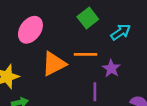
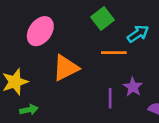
orange line: (85, 54) -> (114, 53), moved
purple star: (111, 68) -> (133, 87), moved

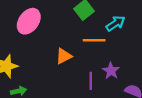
orange triangle: (66, 68) -> (64, 56), moved, size x0.7

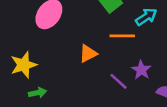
purple line: (91, 81) -> (118, 81), turned -48

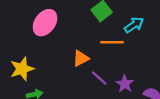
purple star: (141, 70) -> (125, 84), moved
purple line: (118, 81) -> (99, 78), moved

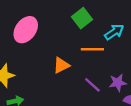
purple line: (99, 78) -> (92, 85), moved
purple star: (125, 84) -> (118, 83), moved, turned 30

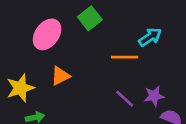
green square: (82, 18) -> (90, 18), moved
orange triangle: (61, 65) -> (60, 76), moved

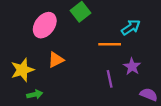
purple star: (154, 96) -> (132, 67), moved, turned -30
purple line: (125, 99) -> (110, 79), turned 36

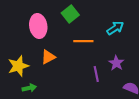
pink ellipse: (45, 25) -> (38, 26), turned -45
orange line: (110, 44) -> (83, 41), moved

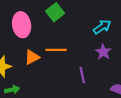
orange line: (83, 41) -> (56, 50), moved
purple star: (116, 63) -> (103, 52), moved

